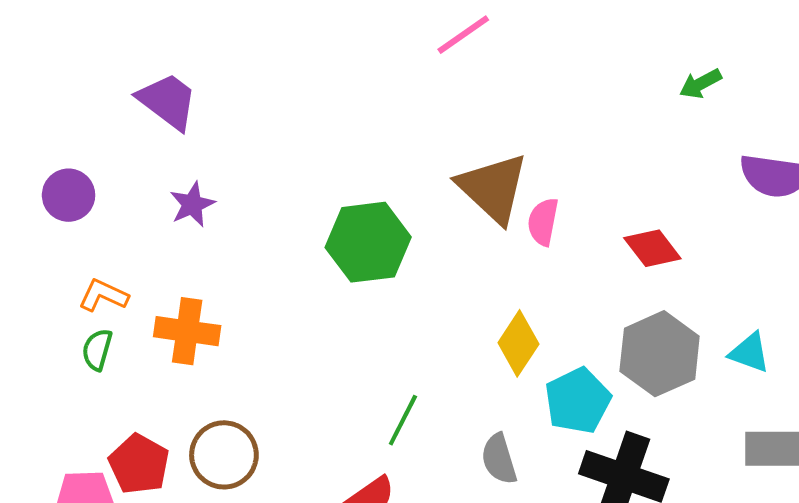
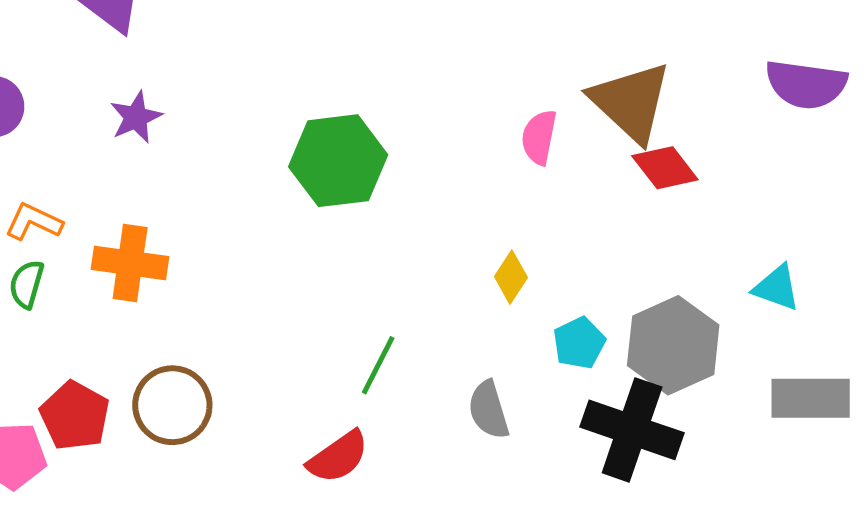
brown triangle: (493, 188) -> (631, 102), moved
yellow diamond: (518, 343) -> (511, 277), size x0.7
gray hexagon: (660, 354) -> (673, 345), moved
cyan pentagon: (578, 401) -> (579, 343), size x0.7

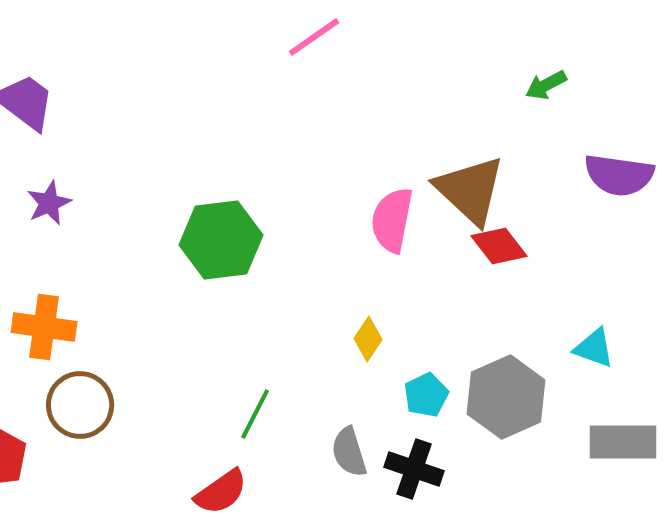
pink semicircle: (539, 137) -> (392, 220), size x1.4
brown circle: (172, 405) -> (80, 405), moved
black cross: (632, 430) -> (414, 469), moved, size x0.7

